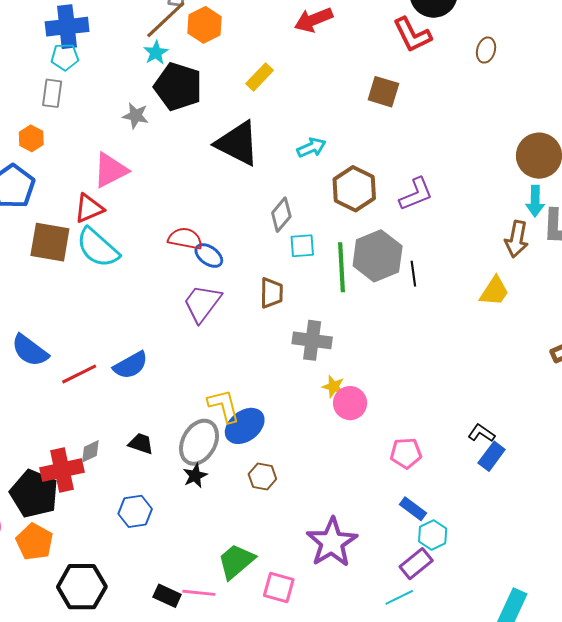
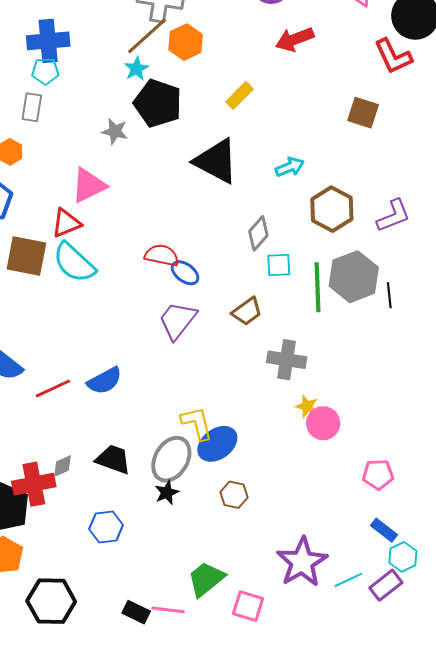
brown trapezoid: (272, 293) -> (247, 311), turned 52
black trapezoid: (141, 444) -> (113, 459), size x1.4
cyan line: (399, 597) -> (348, 580), moved

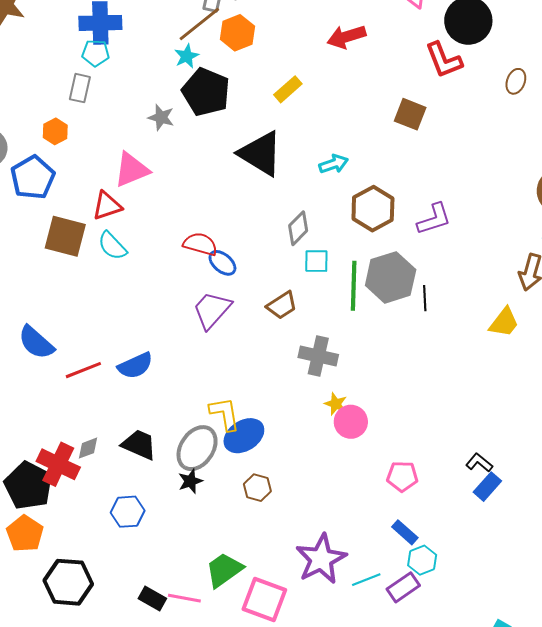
cyan semicircle: (74, 263) -> (112, 246), size x0.7
red cross: (34, 484) -> (58, 464), turned 33
pink square: (248, 606) -> (264, 600), size x1.4

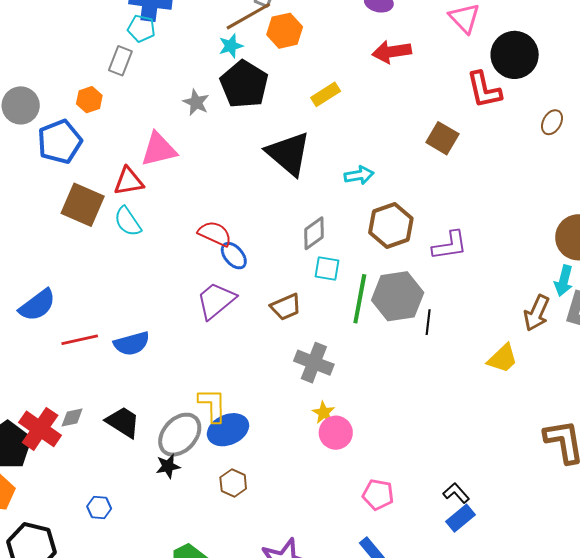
blue semicircle: (36, 342) -> (37, 305), turned -87
blue hexagon: (128, 512) -> (99, 507), moved, size x0.7

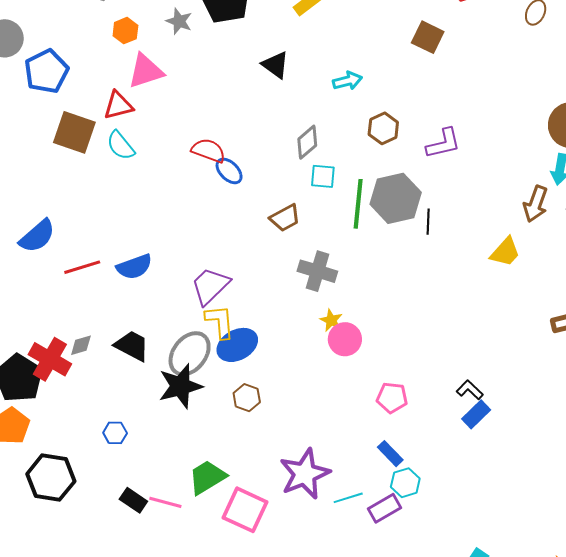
orange hexagon: (89, 100) -> (125, 31), moved
black triangle: (288, 154) -> (275, 65), size x0.6
brown hexagon: (391, 226) -> (383, 128), size x0.7
purple trapezoid: (216, 300) -> (210, 286), moved
black star: (168, 466) -> (180, 386), size x1.8

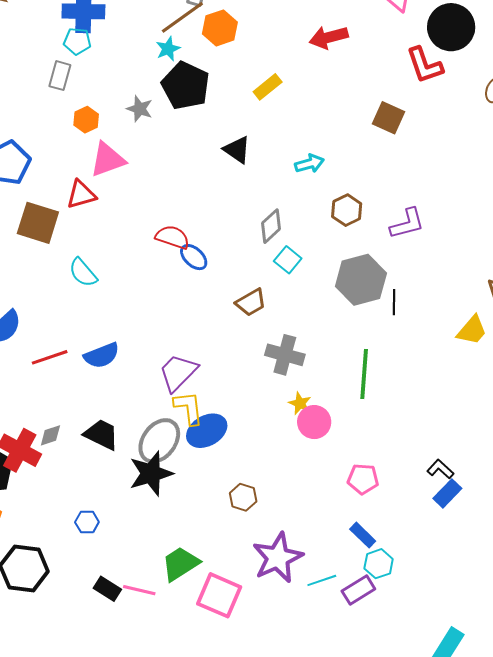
cyan semicircle: (121, 146) -> (83, 273), moved
cyan square: (323, 176) -> (288, 260), turned 36
green line: (358, 204) -> (364, 374), moved
brown hexagon: (247, 398) -> (243, 497), moved

